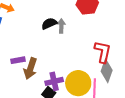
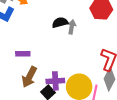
brown arrow: (30, 69) -> (29, 77), moved

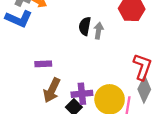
black semicircle: (60, 22) -> (85, 26), turned -63

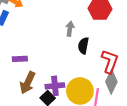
black semicircle: (85, 26) -> (83, 46), moved

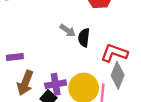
gray arrow: (70, 29) -> (68, 30), moved, turned 120
red L-shape: (110, 61) -> (114, 53), turned -85

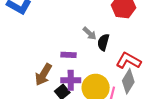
purple rectangle: (15, 57) -> (68, 55), moved

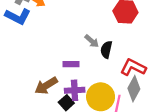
brown arrow: (43, 75) -> (46, 86), turned 30

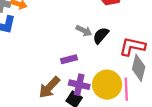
black semicircle: (106, 50) -> (101, 35), turned 42
purple cross: (75, 90) -> (79, 85), turned 30

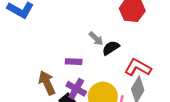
brown arrow: (49, 87) -> (47, 83), turned 95

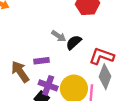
brown arrow: (47, 83) -> (20, 72), moved

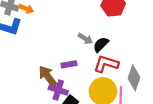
red L-shape: (102, 56) -> (106, 64), moved
purple cross: (48, 85) -> (58, 90), moved

